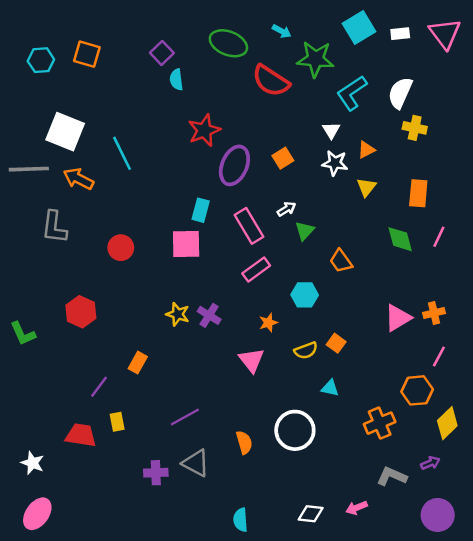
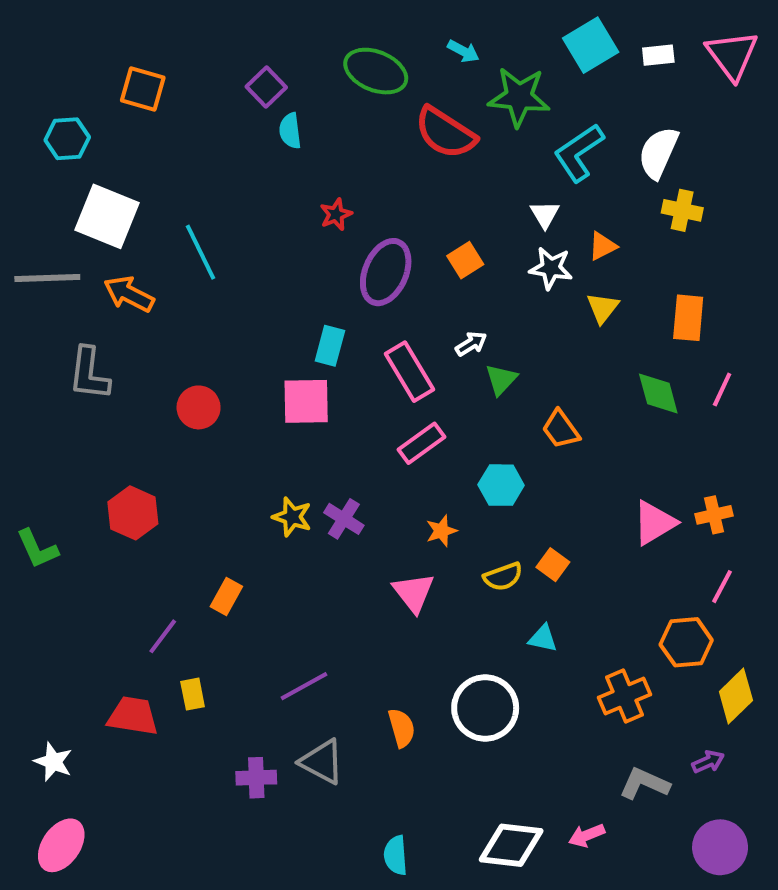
cyan hexagon: (41, 60) -> (67, 139), moved
red star: (204, 130) -> (336, 214), size x0.6
white diamond: (311, 514) -> (511, 845), size x1.5

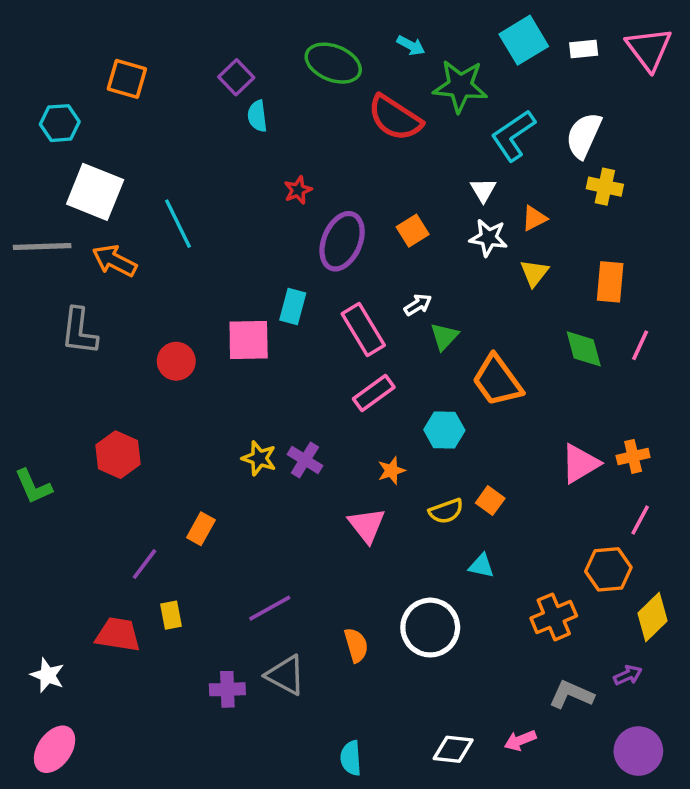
pink square: (306, 401) -> (249, 340), moved
orange trapezoid: (561, 429) -> (497, 381), size x1.5
white diamond: (511, 845) -> (453, 749), size x0.7

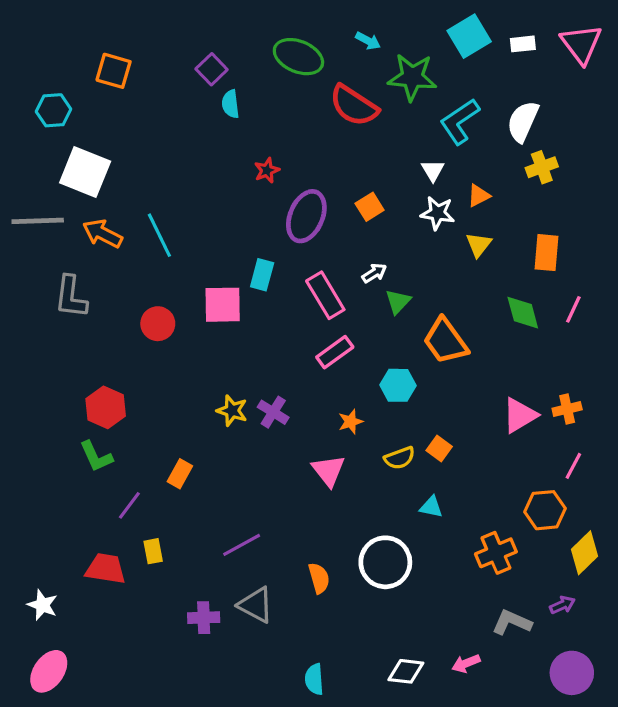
yellow cross: (605, 187) -> (542, 167), turned -32
cyan line: (178, 224) -> (159, 235), moved
green L-shape: (33, 486) -> (96, 456), moved

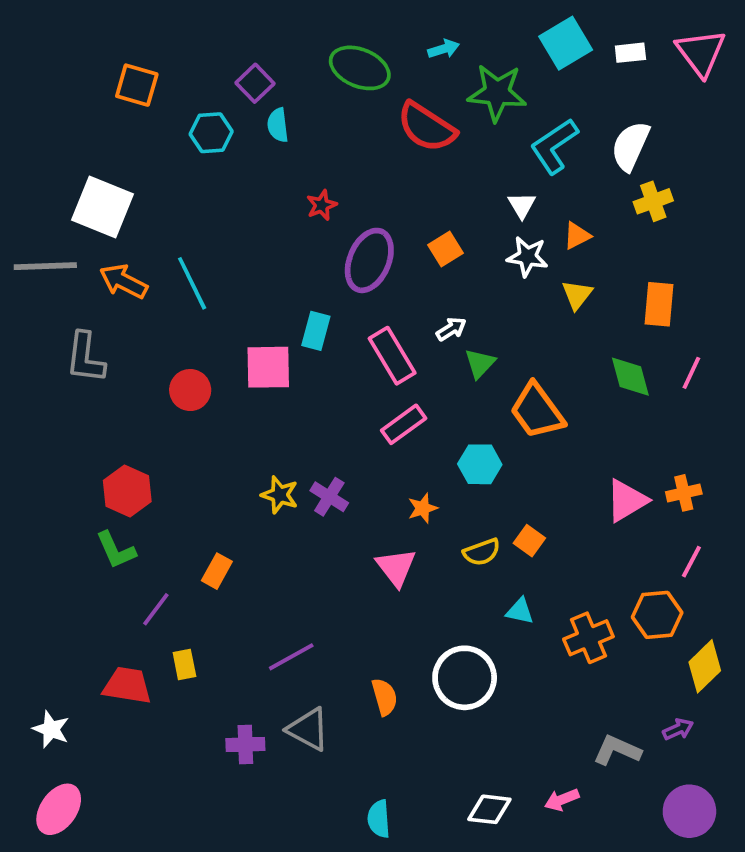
cyan arrow: (368, 41) -> (444, 49), turned -45
cyan hexagon: (53, 110) -> (211, 133), moved
orange cross: (496, 553) -> (588, 638), moved

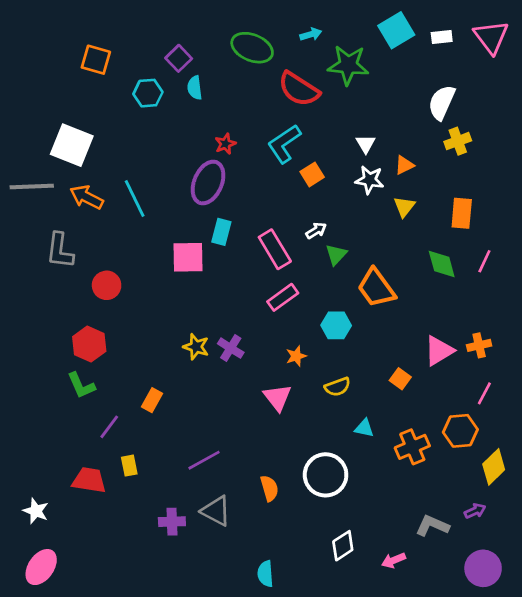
cyan L-shape: (554, 146) -> (284, 144), moved
purple ellipse: (369, 260) -> (208, 183), moved
red circle: (190, 390) -> (107, 285), moved
orange square: (529, 541) -> (400, 379), moved
white diamond: (489, 809) -> (343, 546), moved, turned -40

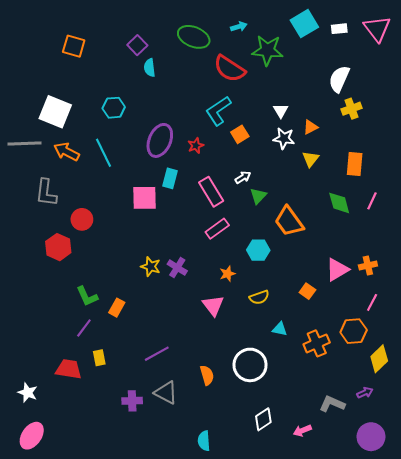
cyan hexagon: (148, 93) -> (114, 108), moved
red star: (225, 144) -> (196, 146), moved
red hexagon: (89, 344) -> (58, 247), moved
green L-shape: (81, 385) -> (87, 296), moved

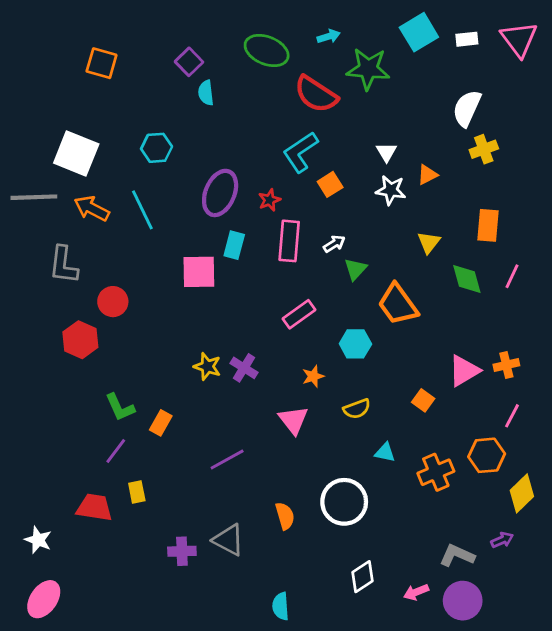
yellow triangle: (311, 159) -> (429, 242), moved
pink rectangle: (211, 192) -> (289, 241), moved, turned 36
purple line: (157, 354) -> (227, 460), moved
purple circle: (371, 437) -> (463, 601), moved

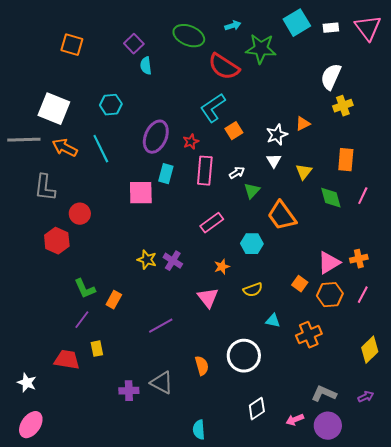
white triangle: (386, 152) -> (274, 161), moved
white star: (391, 190) -> (277, 135), turned -30
orange hexagon: (487, 455) -> (330, 295), moved
purple arrow: (502, 540) -> (366, 397), moved

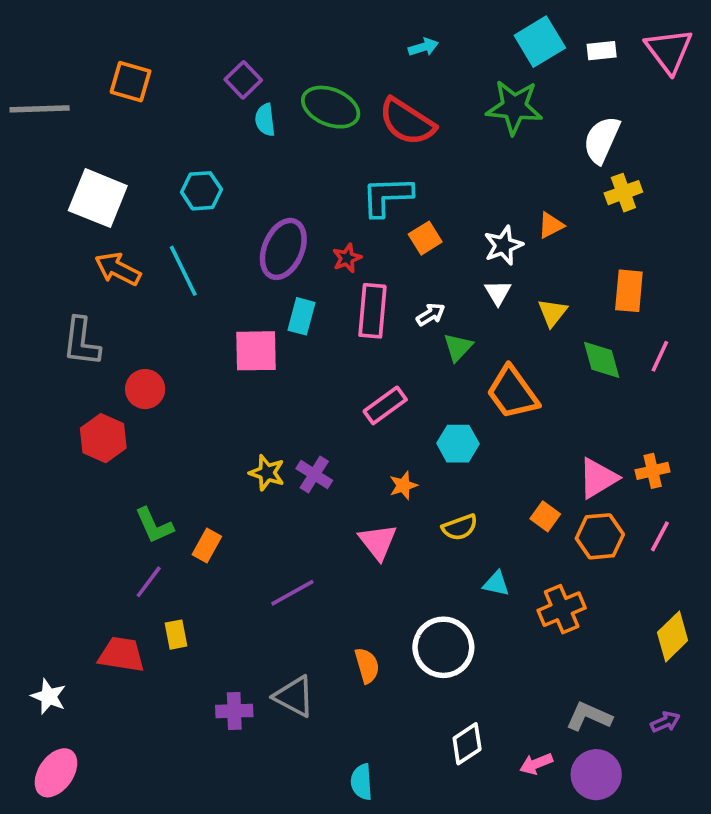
green ellipse: (189, 36) -> (331, 107), moved
green star: (261, 49) -> (514, 107), moved
cyan L-shape: (213, 108) -> (387, 196), turned 32
gray line: (24, 140) -> (40, 109), moved

